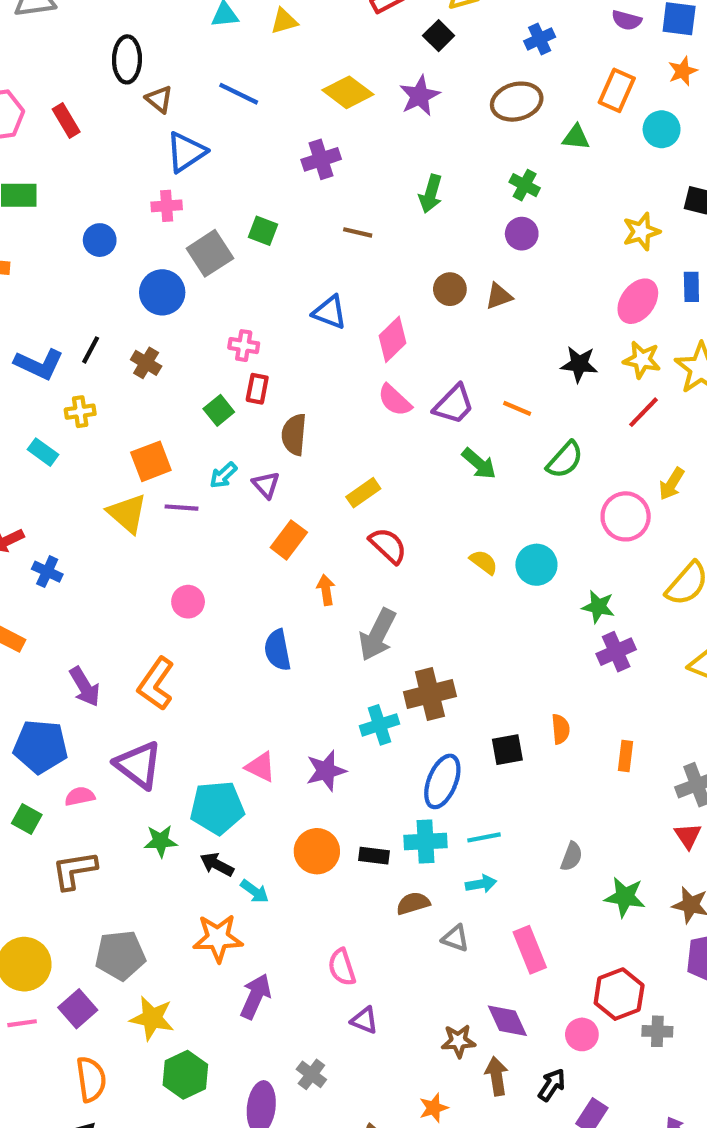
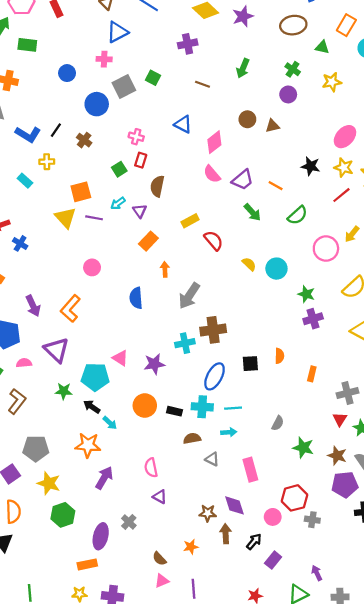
yellow star: (641, 232) -> (332, 82), moved
red semicircle: (388, 546) -> (214, 240), moved
brown L-shape: (74, 870) -> (17, 401), turned 130

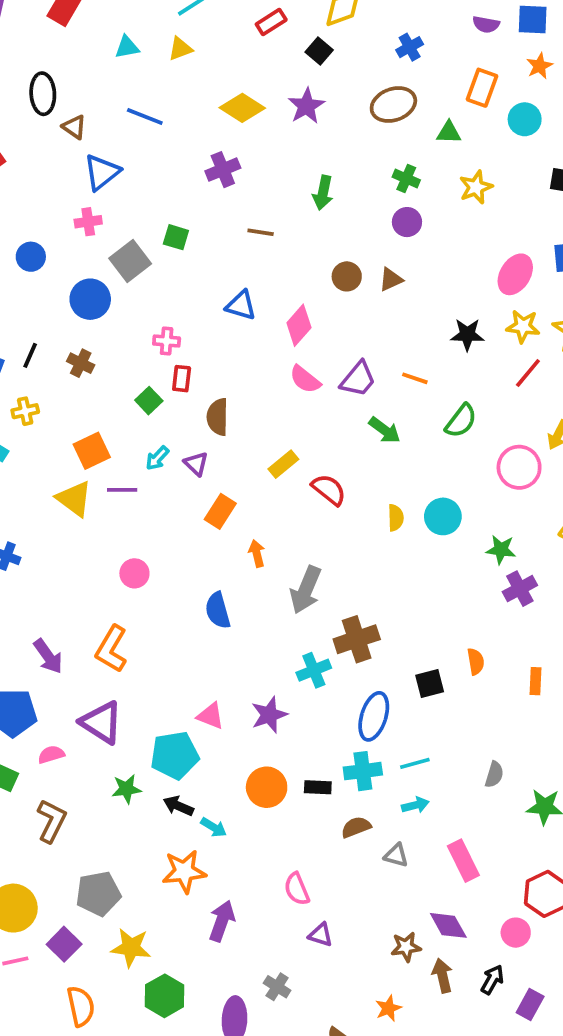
yellow semicircle: (249, 264) -> (396, 518), turned 56

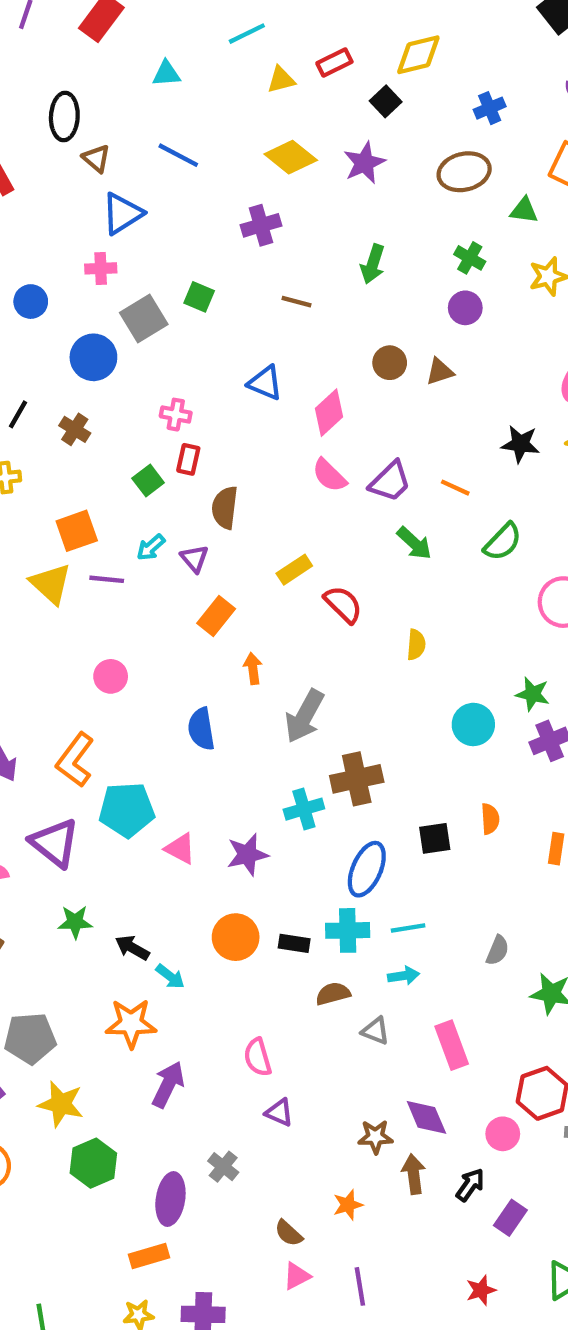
yellow triangle: (180, 49) -> (281, 80), moved
cyan circle: (443, 516) -> (473, 724), moved
cyan pentagon: (175, 755) -> (127, 810), moved

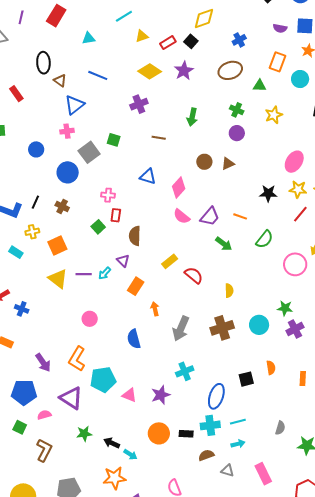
red rectangle: (334, 62) -> (168, 43), moved
orange square: (77, 531) -> (57, 245), moved
cyan arrow: (151, 547) -> (105, 273), moved
brown cross: (357, 779) -> (222, 328), moved

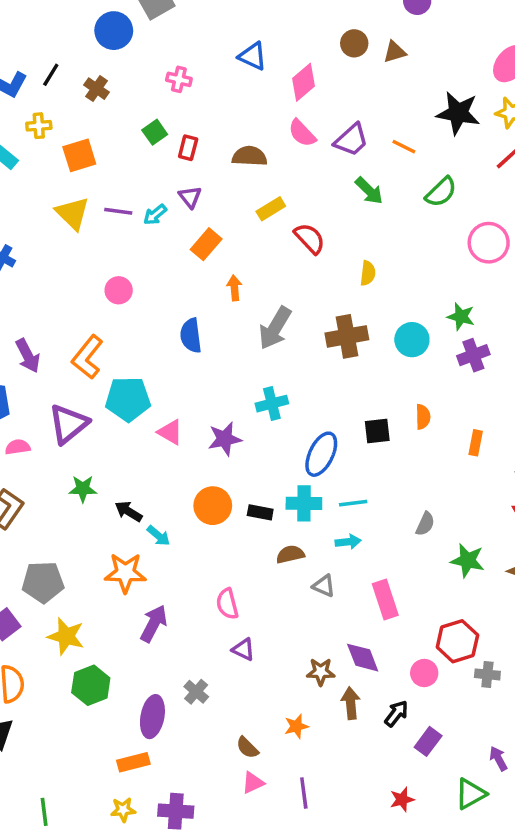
black star: (268, 193) -> (458, 113), size x1.4
red rectangle: (116, 215) -> (188, 148), moved
brown semicircle: (135, 236) -> (250, 156), moved, turned 84
purple triangle: (71, 398) -> (68, 424), turned 40

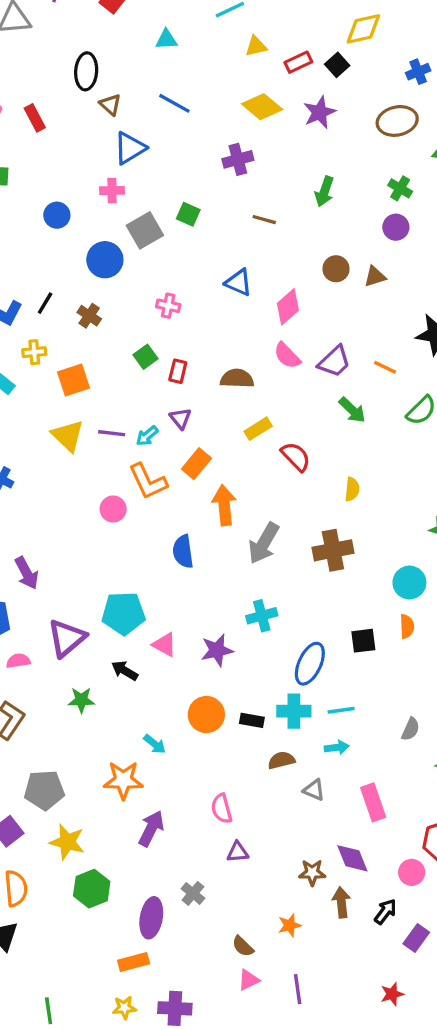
orange arrow: (234, 288) -> (224, 505), size x1.6
cyan circle: (412, 340) -> (409, 583), moved
orange L-shape: (87, 357) -> (148, 481), moved, turned -63
black arrow: (129, 511) -> (125, 671), moved
purple triangle: (243, 649) -> (238, 852), turned -30

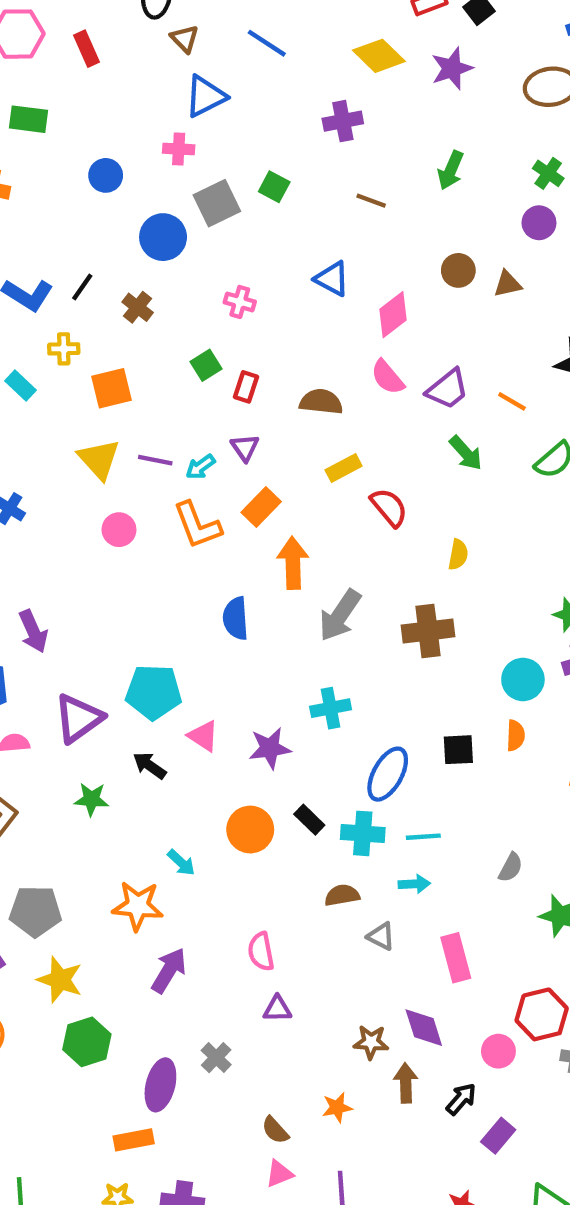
pink circle: (113, 509) -> (119, 530), moved
black rectangle: (252, 720) -> (309, 820), moved, turned 30

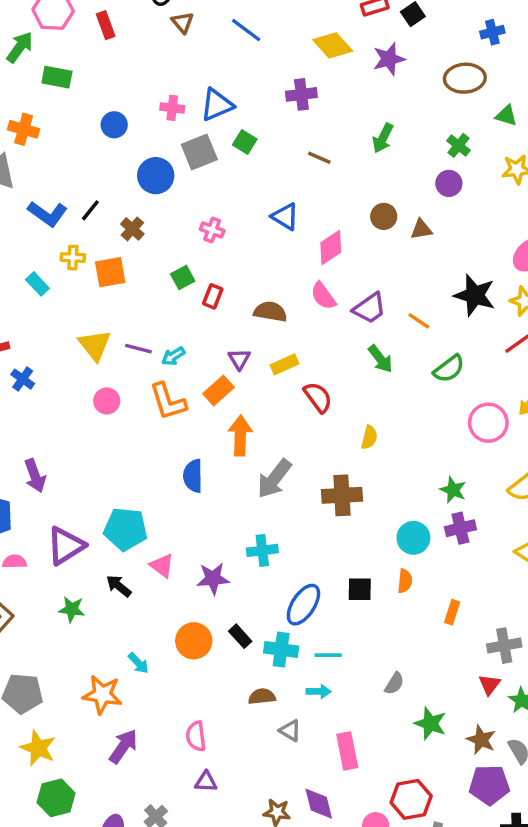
blue triangle: (205, 96) -> (217, 105), moved
orange square: (111, 388) -> (110, 272), moved
purple triangle: (245, 448) -> (239, 359), moved

